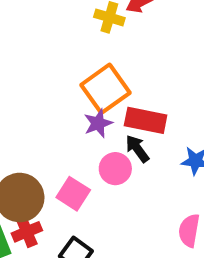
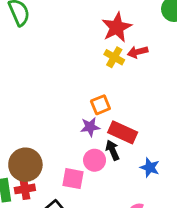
orange square: (105, 89) -> (100, 105), size x0.6
pink square: (73, 194) -> (73, 179), moved, turned -35

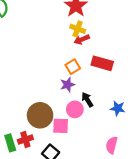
red arrow: (138, 52) -> (82, 40), moved
red rectangle: (123, 132) -> (102, 63), moved
brown circle: (25, 165) -> (40, 115), moved

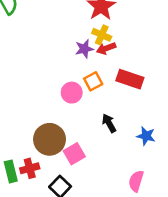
purple star: (67, 85) -> (84, 49), moved
pink circle: (75, 109) -> (72, 93), moved
pink square: (61, 126) -> (74, 154), turned -35

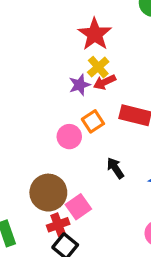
yellow cross: (102, 35) -> (98, 67), turned 30
red cross: (30, 168) -> (58, 225), moved

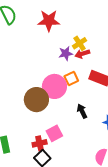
red star: (95, 34) -> (49, 21), moved, turned 30
pink circle: (69, 137) -> (54, 86), size x1.5
brown circle: (48, 193) -> (36, 100), moved

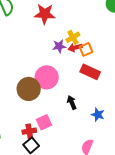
orange square: (71, 79) -> (86, 49), moved

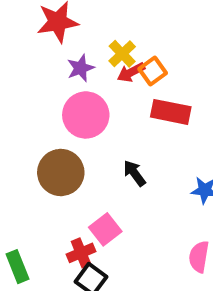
purple star: (59, 46) -> (81, 68), moved
pink circle: (47, 77) -> (86, 115), moved
black arrow: (72, 102) -> (134, 173), moved

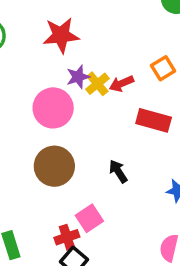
yellow cross: (122, 54) -> (97, 84), moved
orange square: (153, 71) -> (163, 68), moved
pink circle: (86, 115) -> (53, 108), moved

